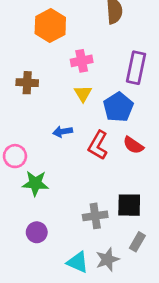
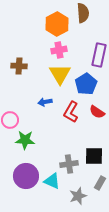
orange hexagon: (50, 26) -> (57, 24), moved
yellow triangle: (83, 94) -> (60, 74), size x1.6
purple circle: (37, 232) -> (26, 176), size x1.6
cyan triangle: (78, 262) -> (52, 181), moved

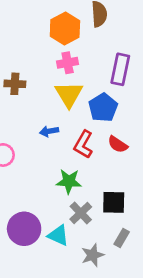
green star: (25, 140) -> (69, 181), moved
gray cross: (69, 164) -> (81, 213), turned -36

